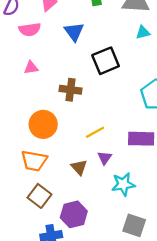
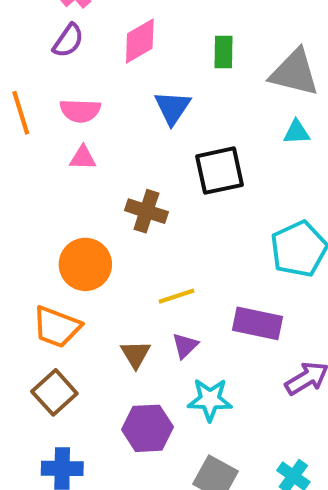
pink semicircle: (30, 29) -> (80, 111), moved
purple hexagon: (74, 214) -> (147, 428), moved

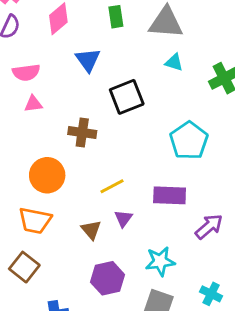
cyan triangle: (297, 132) -> (174, 62), turned 30
brown square: (54, 392) -> (24, 267), moved
cyan star: (210, 400) -> (160, 261), moved

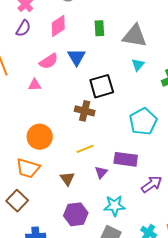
cyan triangle: (174, 62) -> (138, 65), turned 48
pink semicircle: (26, 72) -> (49, 61), moved, turned -30
brown cross: (82, 132) -> (85, 111), moved
purple triangle: (123, 218) -> (101, 172), moved

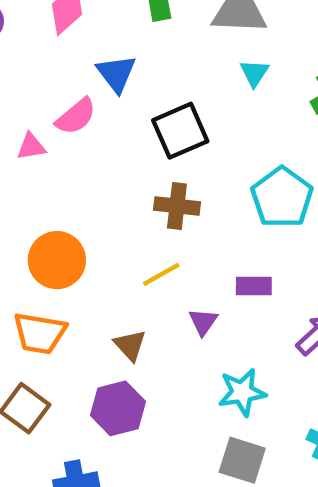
pink semicircle: (49, 61) -> (76, 116), moved
brown cross: (85, 111) -> (177, 206), moved
purple rectangle: (126, 159) -> (254, 286), size x0.7
purple hexagon: (76, 214) -> (118, 408), moved

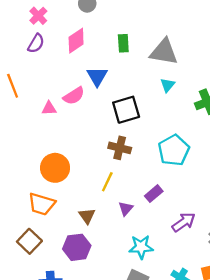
yellow line: (161, 274) -> (107, 182), turned -42
purple rectangle: (254, 286) -> (154, 194), turned -48

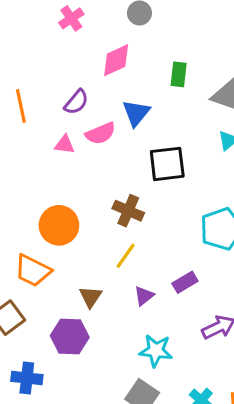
purple semicircle: (36, 43) -> (76, 102), moved
brown cross: (120, 148) -> (128, 211), moved

